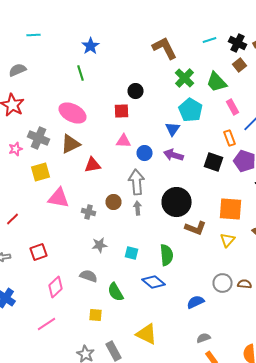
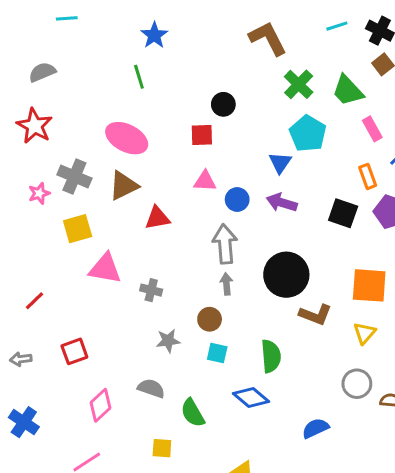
brown circle: (114, 202) -> (210, 319), moved
gray circle: (222, 283) -> (357, 384), moved

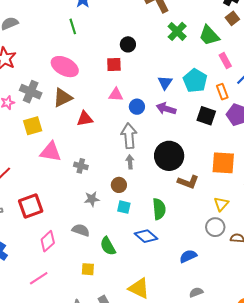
cyan pentagon: (308, 134) -> (195, 81), moved
yellow triangle: (365, 333) -> (221, 204), moved
red square: (74, 351) -> (31, 206), size x1.4

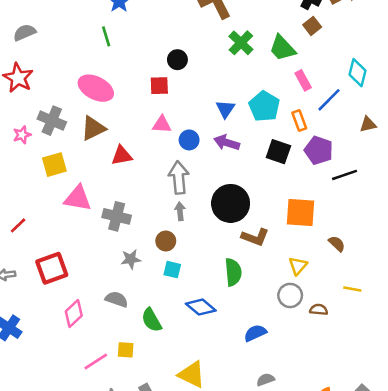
gray cross: (81, 166) -> (117, 216), size x1.5
green semicircle: (159, 209) -> (233, 272), moved
pink line: (39, 278) -> (96, 362), moved

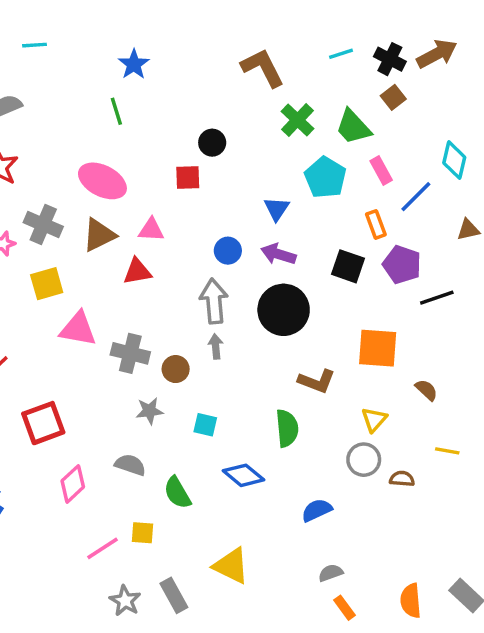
cyan pentagon: (264, 106) -> (325, 177), moved
pink triangle: (162, 124) -> (151, 230), moved
black circle: (231, 203) -> (284, 310), moved
brown circle: (166, 241) -> (176, 369), moved

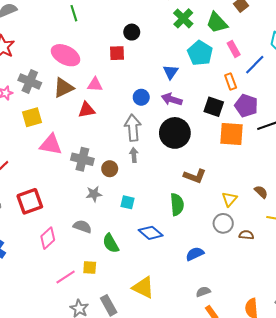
orange square: (378, 348) -> (232, 134), moved
brown semicircle: (426, 390) -> (261, 192), moved

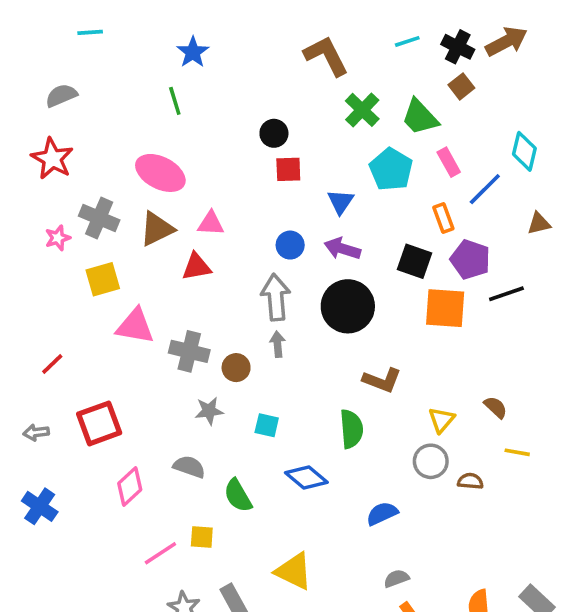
red square: (117, 53) -> (288, 169), moved

